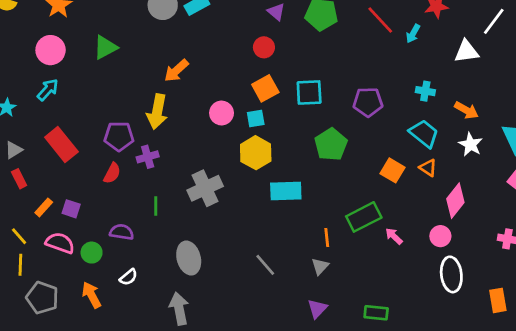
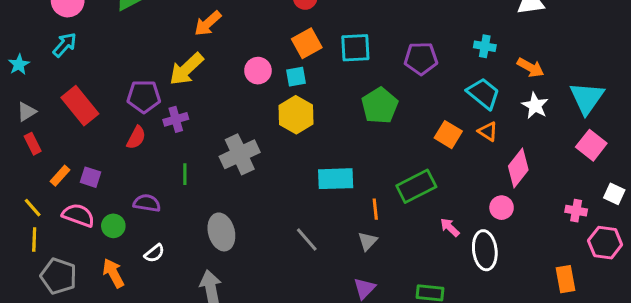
yellow arrow: (157, 112) -> (186, 69), turned 36
cyan rectangle: (286, 191) -> (336, 179), moved
pink arrow: (394, 236) -> (450, 227), moved
white ellipse: (451, 274) -> (485, 250), moved

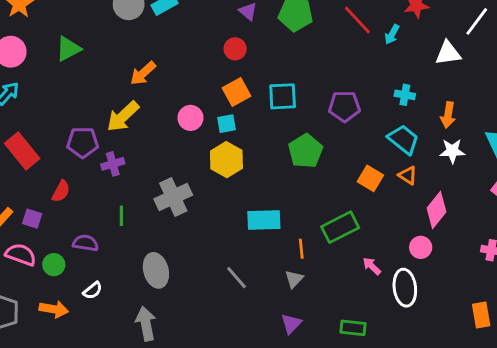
orange arrow: (530, 68) -> (448, 115), turned 70
white star: (535, 106) -> (452, 151), turned -30
red semicircle: (136, 138) -> (61, 191), moved
orange arrow: (113, 273) -> (54, 309), turned 128

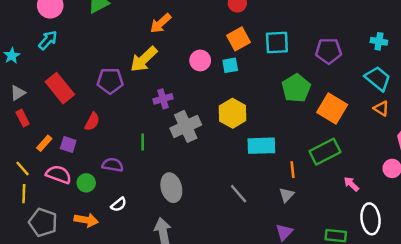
yellow hexagon: (226, 160) -> (233, 113), moved
purple cross: (113, 164) -> (163, 99), moved
orange square: (370, 178) -> (332, 108), moved, size x1.4
white ellipse: (405, 288) -> (371, 219), moved

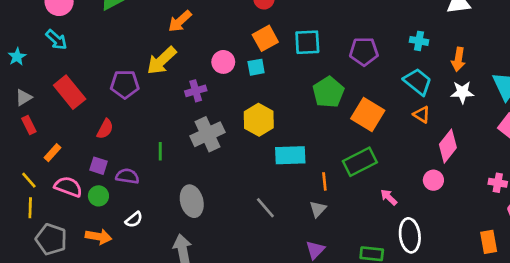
cyan arrow: (48, 40) -> (56, 40), turned 90
purple cross: (163, 99) -> (196, 91), moved
purple square: (68, 144) -> (98, 166), moved

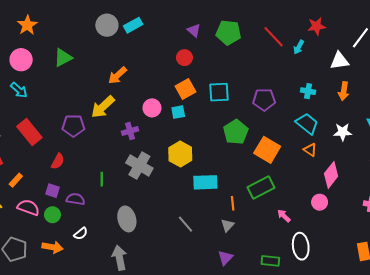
orange arrow: (458, 59) -> (344, 91), moved
gray cross: (208, 134) -> (139, 166), turned -35

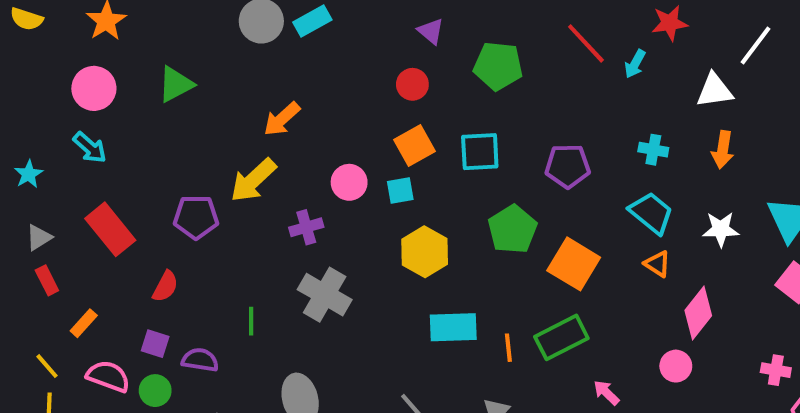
green pentagon: (228, 32) -> (498, 66), moved
yellow hexagon: (180, 154) -> (425, 252), moved
orange line: (233, 203) -> (508, 348), moved

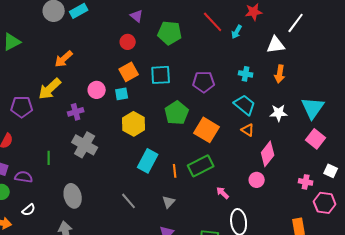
cyan rectangle: (453, 327) -> (148, 161), turned -60

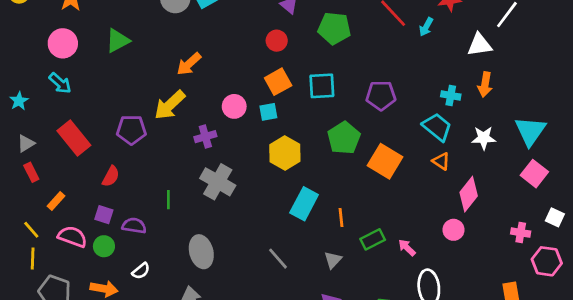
cyan cross: (246, 74) -> (451, 95), moved
green rectangle: (201, 166) -> (373, 239), moved, size x0.7

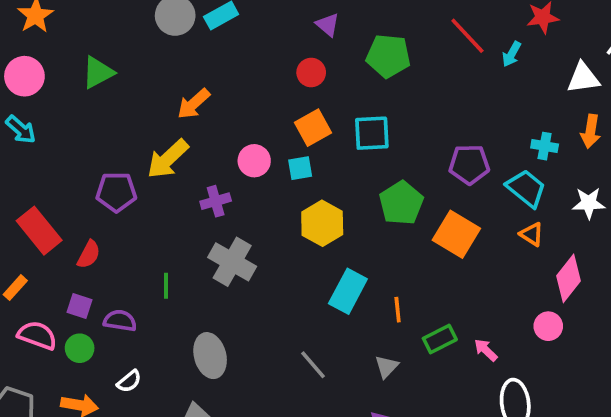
purple pentagon: (381, 95) -> (469, 164), moved
red rectangle: (74, 138) -> (39, 231), moved

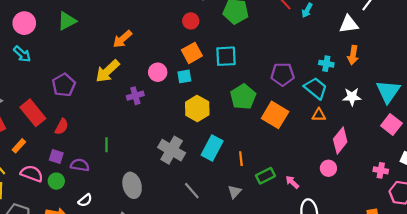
purple pentagon: (116, 192) -> (64, 85), moved, turned -30
orange triangle: (532, 234) -> (319, 115), turned -32
gray cross: (232, 262) -> (172, 150), moved

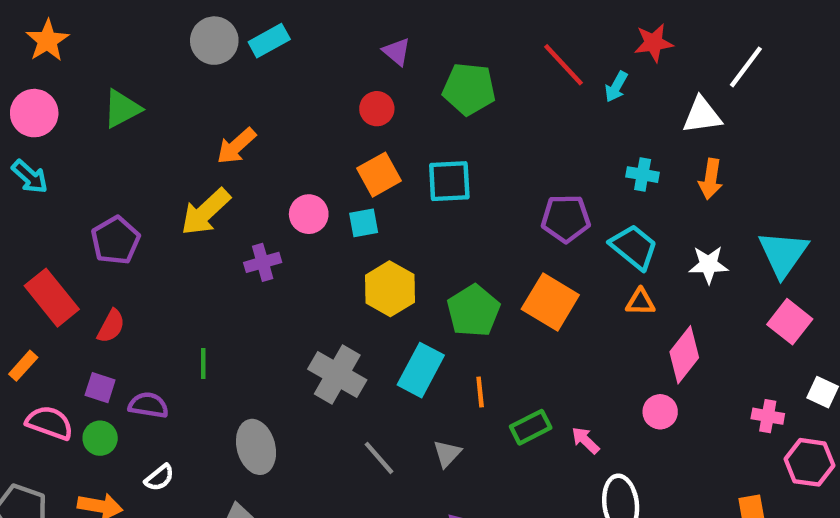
cyan cross: (326, 64) -> (643, 175), moved
green pentagon: (243, 97) -> (473, 311), moved
gray triangle: (235, 192) -> (447, 454), moved

